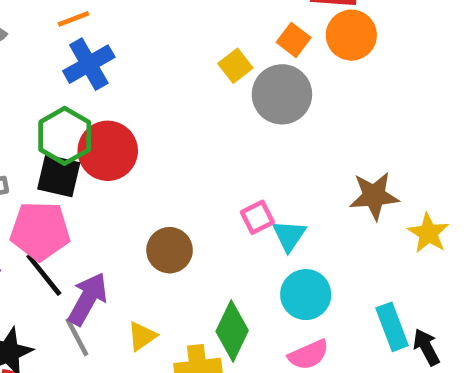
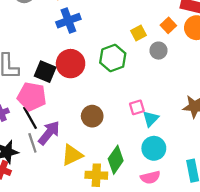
gray circle: (282, 94) -> (158, 51), size x0.6
green hexagon: (65, 136) -> (113, 58), moved
yellow triangle: (142, 336) -> (72, 155), size x1.5
gray line: (77, 337) -> (32, 143), moved

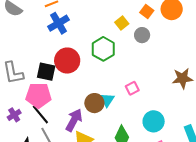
cyan triangle: (151, 119) -> (107, 100), moved
purple arrow: (49, 133) -> (74, 120), moved

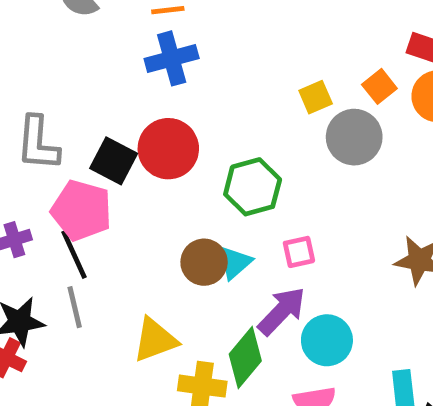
gray circle: (142, 35) -> (354, 137), size x1.5
green hexagon: (103, 49) -> (253, 187), moved
purple arrow: (74, 120) -> (282, 311), moved

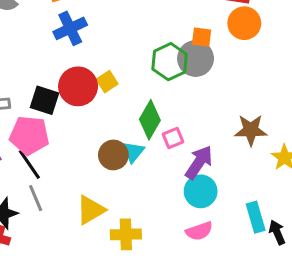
orange square: (379, 86) -> (202, 37), moved, turned -35
yellow square: (316, 97) -> (107, 82), moved
green hexagon: (253, 187) -> (170, 62), moved
purple arrow: (282, 311) -> (199, 162), moved
green diamond: (245, 357) -> (150, 120), moved

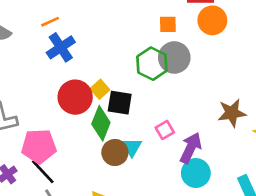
orange square: (202, 37) -> (168, 24), moved
black square: (44, 100) -> (120, 103), moved
green diamond: (150, 120) -> (101, 123), moved

